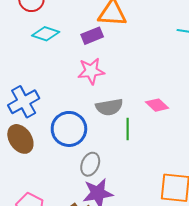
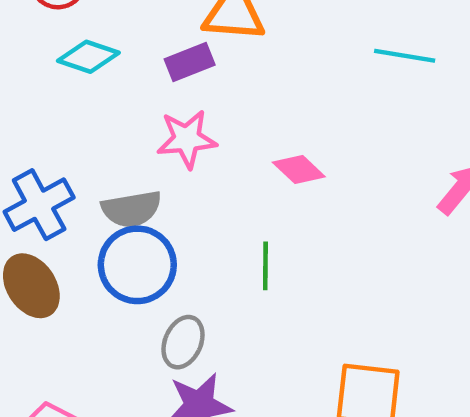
pink diamond: (157, 105) -> (299, 170), moved
gray semicircle: (109, 107) -> (131, 209), moved

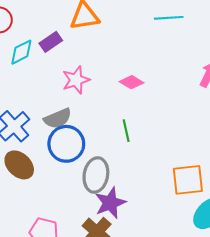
cyan diamond: (88, 57) -> (21, 52), turned -32
purple rectangle: (190, 62) -> (51, 42), moved
gray ellipse: (183, 342) -> (96, 175), size x1.4

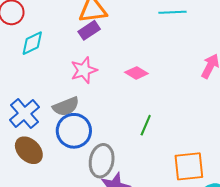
purple rectangle: (51, 42) -> (89, 30), moved
green line: (126, 131) -> (146, 125), moved, turned 35

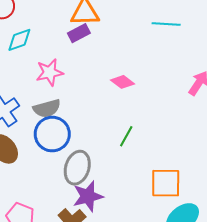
pink star: (84, 70) -> (50, 72), moved

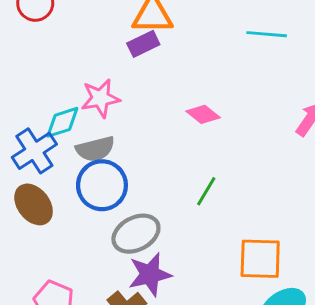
cyan diamond: (19, 40) -> (62, 122), moved
gray ellipse: (77, 168) -> (136, 234), turned 44

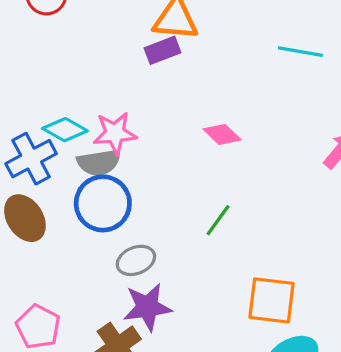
pink star: (100, 98) -> (115, 133), moved
cyan diamond: (62, 122) -> (65, 130), turned 42
gray ellipse: (136, 234) -> (136, 260), size x0.7

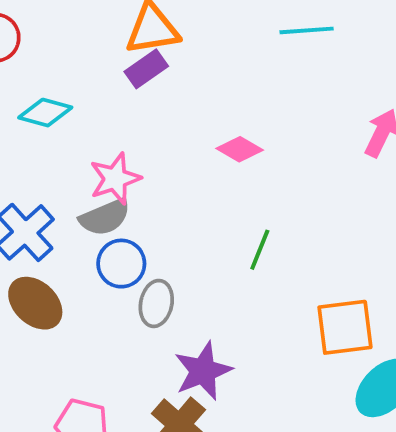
cyan diamond: (65, 130) -> (45, 113), moved
blue circle: (103, 203) -> (121, 264), size x0.7
gray ellipse: (136, 260) -> (156, 303), moved, turned -42

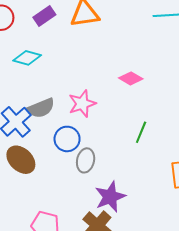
purple rectangle: (146, 69) -> (44, 16), moved
pink star: (115, 179) -> (82, 104), moved
gray semicircle: (105, 217) -> (41, 108), moved

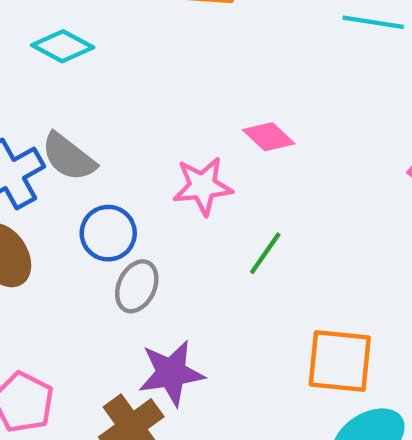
pink star: (82, 104) -> (203, 186), moved
gray semicircle: (41, 108) -> (68, 157), turned 48

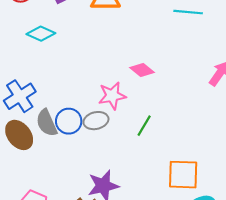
gray semicircle: (68, 157) -> (47, 123), moved, turned 32
gray ellipse: (137, 286) -> (96, 121), moved, turned 55

